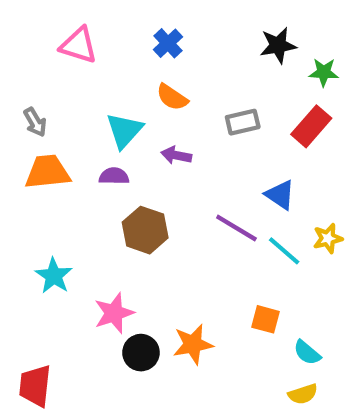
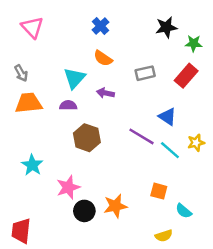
pink triangle: (79, 45) -> (32, 27), moved, turned 30
yellow semicircle: (303, 394) -> (164, 236), moved

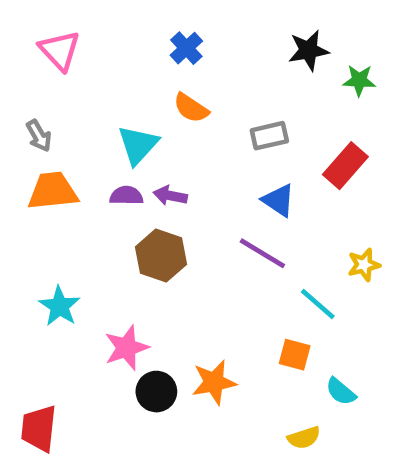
red rectangle: (186, 76) -> (345, 166), moved
purple arrow: (105, 93) -> (170, 196), moved
blue triangle: (168, 117) -> (279, 200), moved
cyan line: (170, 150) -> (318, 304), moved

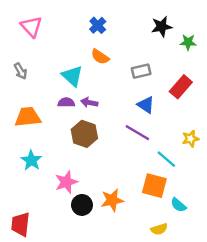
cyan triangle: (138, 145) -> (72, 76), turned -30
orange trapezoid: (53, 191) -> (28, 117), moved
orange square: (295, 355) -> (154, 186), size x1.5

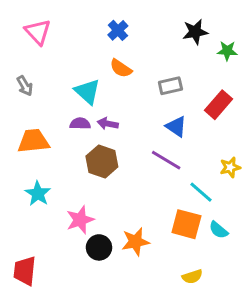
cyan semicircle: (178, 205) -> (218, 230), moved

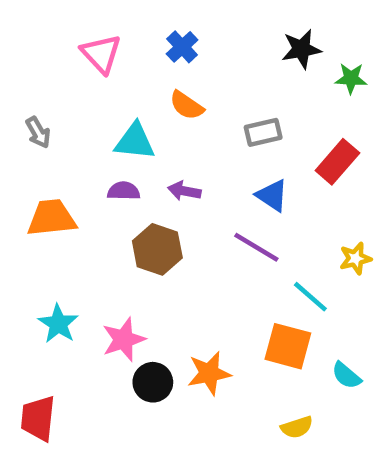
pink triangle: (38, 32) -> (101, 54), moved
cyan triangle: (87, 92) -> (135, 141), turned -36
purple arrow: (108, 124) -> (184, 191), moved
cyan star: (38, 194) -> (58, 324), moved
cyan semicircle: (218, 230) -> (346, 375), moved

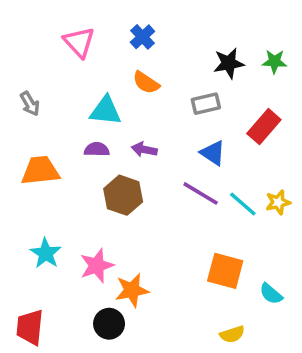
black star: (301, 49) -> (229, 63), moved
cyan line: (310, 297) -> (243, 204), moved
orange star: (209, 373) -> (132, 290), moved
black circle: (153, 382) -> (109, 324), moved

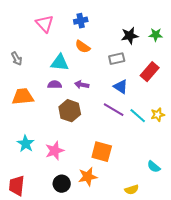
blue cross: (142, 37) -> (81, 21), turned 32
orange square: (225, 271) -> (102, 152), moved
orange star: (132, 290) -> (88, 177), moved

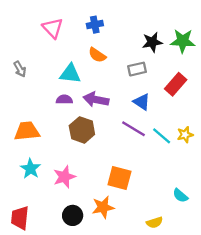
green star: (156, 35) -> (183, 41), size x1.5
purple arrow: (82, 85) -> (96, 100), size x1.5
orange trapezoid: (23, 97) -> (27, 131), moved

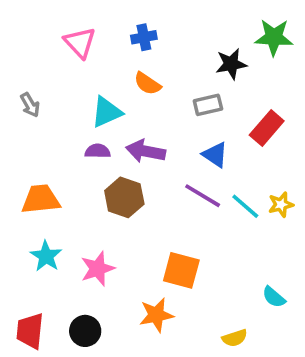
green star: (183, 41) -> (274, 37), moved
cyan triangle: (70, 74) -> (107, 112), turned -30
black circle: (73, 215) -> (85, 331), moved

